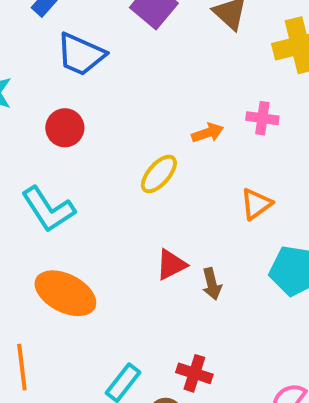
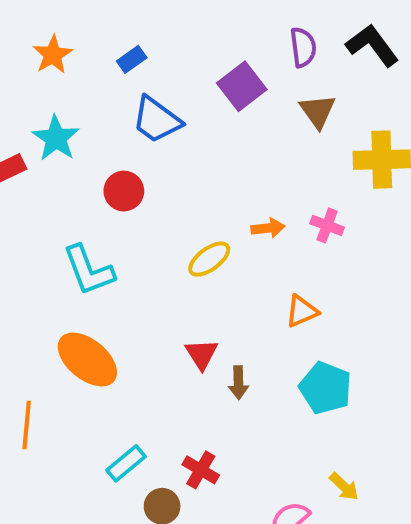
red triangle: (171, 265) -> (202, 354), turned -48

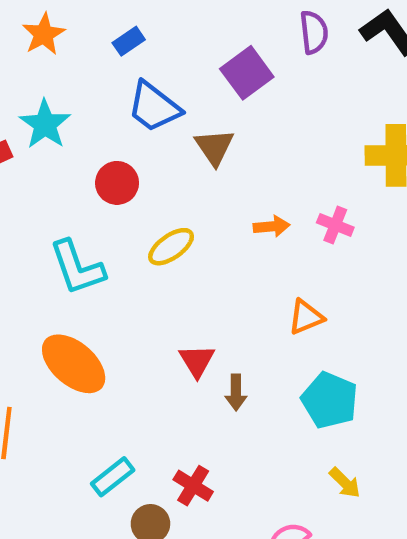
brown triangle: (318, 111) -> (214, 147), moved
yellow ellipse: (209, 259) -> (171, 247), moved
yellow arrow: (344, 487) -> (345, 483), moved

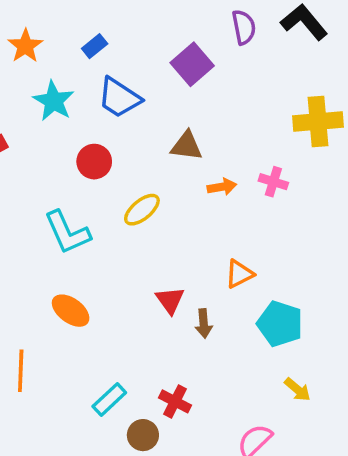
cyan star: (45, 124) -> (54, 101), moved
brown triangle: (214, 147) -> (187, 146), moved, turned -44
orange triangle: (306, 317) -> (239, 274), moved
orange ellipse: (74, 364) -> (71, 311), size x0.7

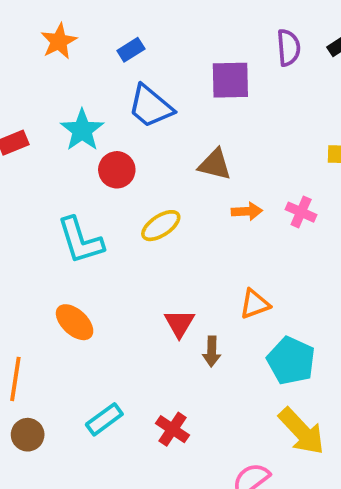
purple square: (192, 64) -> (230, 80), turned 33
cyan star: (54, 101) -> (82, 130), moved
yellow arrow: (298, 389) -> (302, 431), size x1.8
brown circle: (143, 435) -> (28, 435), moved

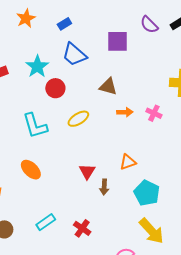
purple semicircle: (289, 48) -> (149, 25), turned 138

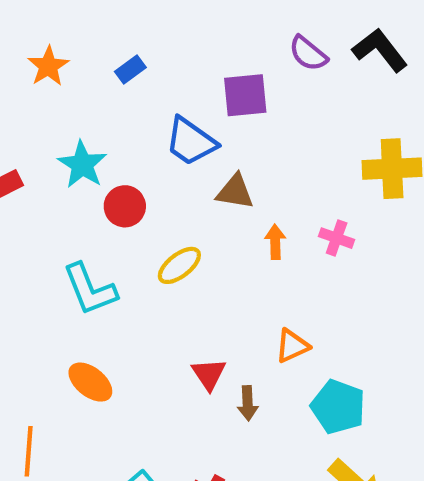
blue trapezoid: (74, 55) -> (191, 141), moved
orange arrow: (125, 112) -> (275, 242), turned -84

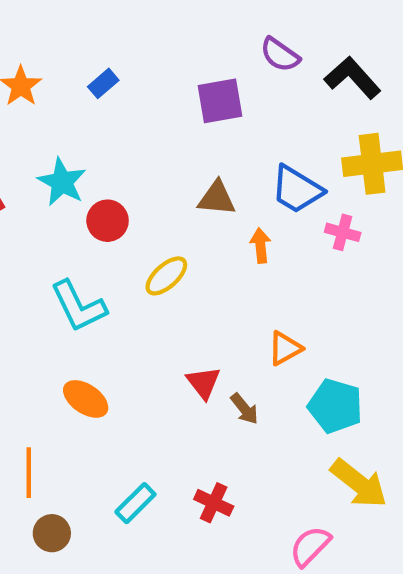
black L-shape: (380, 50) -> (352, 78), moved
blue trapezoid: (191, 141) -> (297, 189), moved
pink cross: (337, 238) -> (343, 232), moved
brown arrow: (248, 403) -> (244, 409), turned -32

